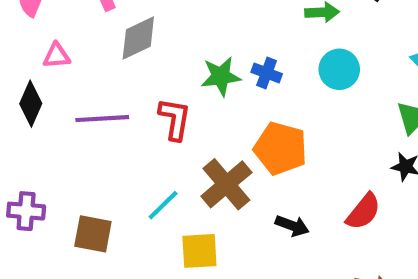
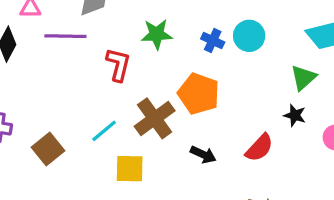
blue cross: (267, 73) -> (213, 40), moved
purple line: (102, 119) -> (65, 36), moved
brown square: (93, 234) -> (48, 149), turned 36

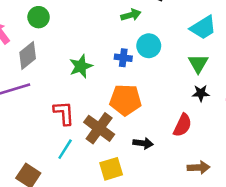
red L-shape: (118, 65) -> (64, 113), moved
yellow square: (130, 169) -> (111, 169), moved

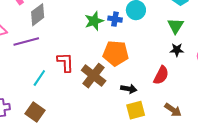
green star: (81, 66) -> (94, 21), moved
cyan line: (65, 149) -> (39, 78), moved
brown arrow: (199, 167) -> (173, 110), turned 36
yellow square: (111, 169) -> (136, 110), moved

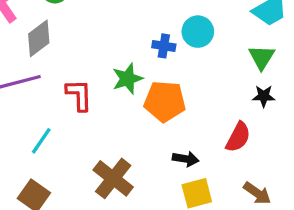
green star: (94, 21) -> (127, 79), moved
red L-shape: (65, 62) -> (79, 95), moved
brown cross: (94, 76) -> (113, 178), moved

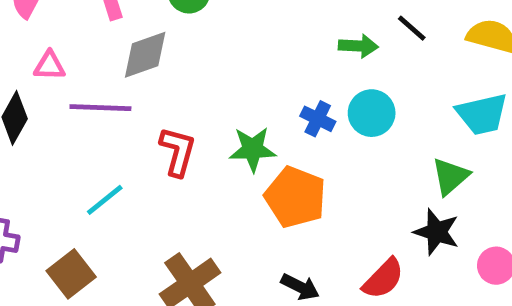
black star: (264, 96) -> (437, 232), size x1.4

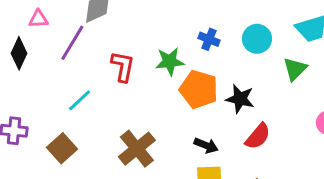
purple line: (100, 108) -> (72, 43), turned -57
cyan circle: (372, 113) -> (257, 39), moved
black star: (437, 232) -> (240, 99), moved

